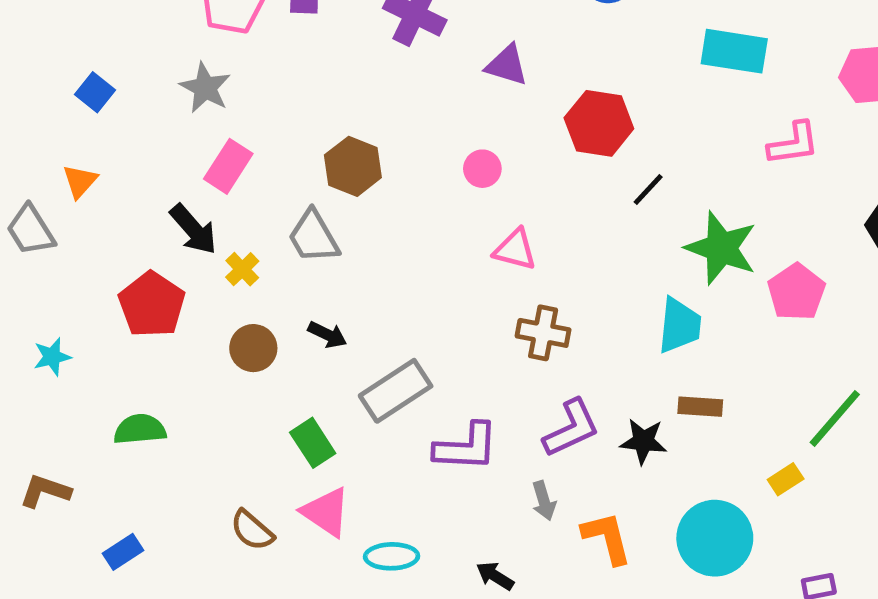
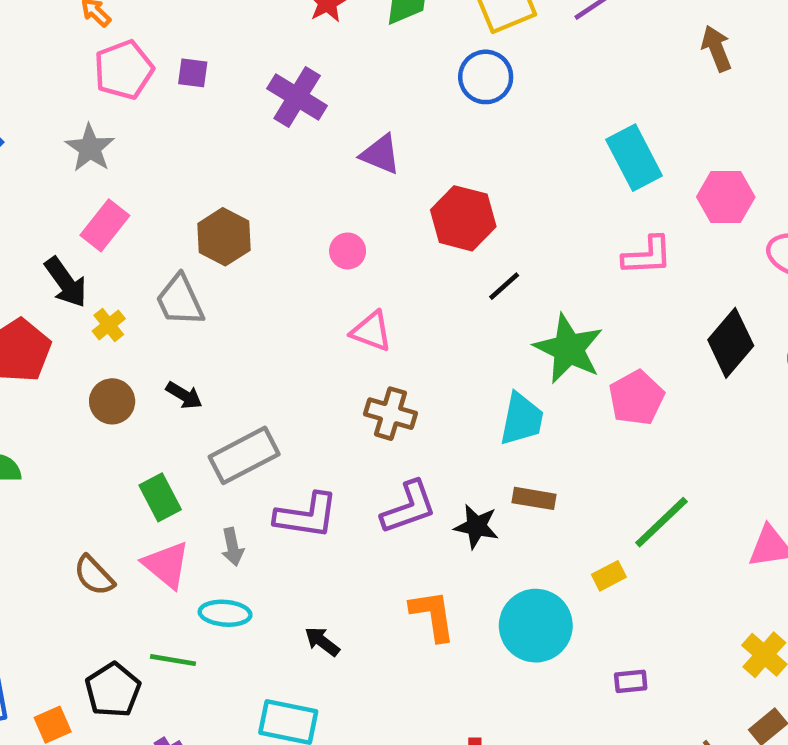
cyan rectangle: (734, 51) -> (634, 158), moved, turned 48
gray arrow: (544, 501) -> (232, 547), moved

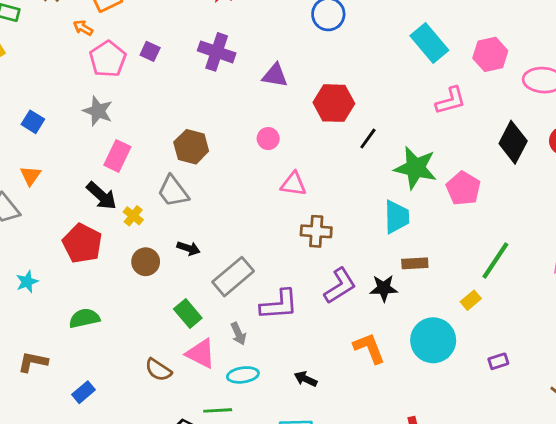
purple square: (193, 73) -> (150, 51), turned 30

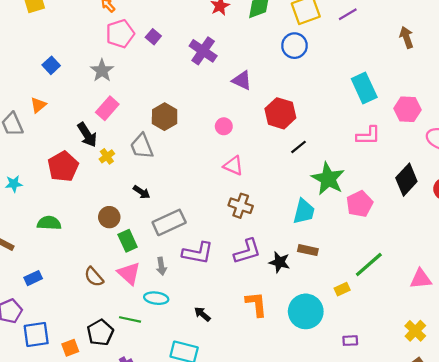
brown circle: (146, 262) -> (109, 217), moved

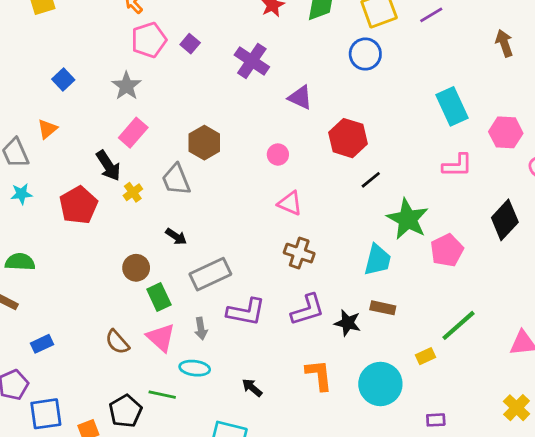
cyan star: (14, 184) -> (21, 194), moved
green semicircle: (49, 223) -> (20, 262), moved

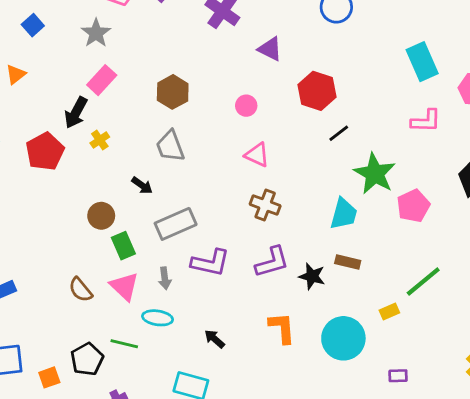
black arrow: (108, 166) -> (76, 113), turned 60
gray trapezoid: (176, 180) -> (170, 146), moved

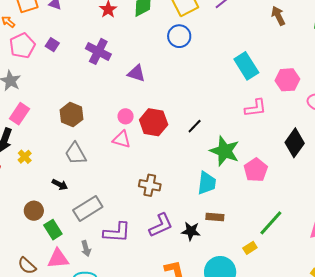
red hexagon: (317, 91) -> (154, 122), moved
pink triangle: (257, 155) -> (122, 139), moved
pink triangle: (124, 286) -> (58, 259), turned -40

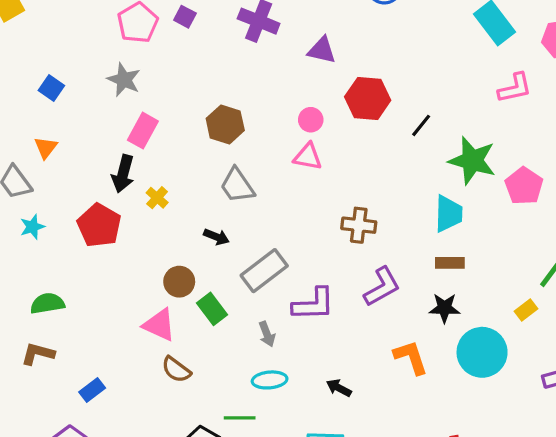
red hexagon: (154, 122) -> (368, 98), moved
brown rectangle: (215, 217) -> (450, 263), moved
black star: (191, 231) -> (444, 308), moved
pink triangle: (58, 259) -> (159, 325), moved, turned 35

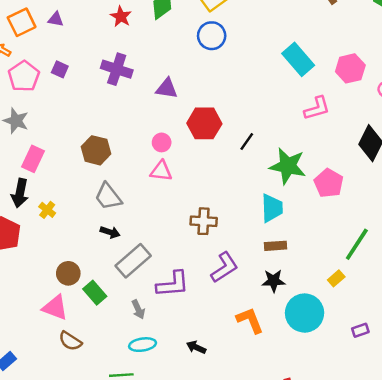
black arrow: (216, 237) -> (110, 232), moved

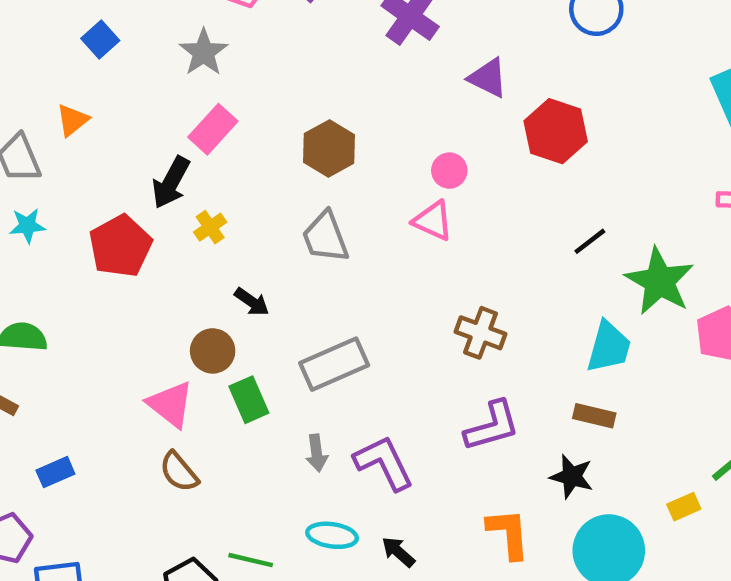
red hexagon: (204, 123) -> (556, 131), moved
black line: (247, 142) -> (590, 241), moved
black arrow: (110, 232) -> (252, 302), moved
purple L-shape: (173, 284) -> (384, 463), moved, turned -128
cyan ellipse: (143, 345) -> (332, 535), moved

